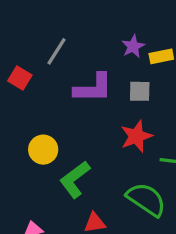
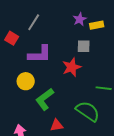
purple L-shape: (93, 88) -> (40, 54), moved
red star: (136, 136) -> (72, 67), moved

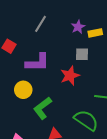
gray line: (34, 22) -> (40, 24), moved

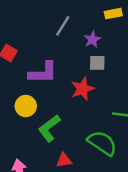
gray line: (40, 24) -> (63, 26), moved
purple star: (78, 27) -> (92, 39), moved
yellow rectangle: (95, 33) -> (113, 14), moved

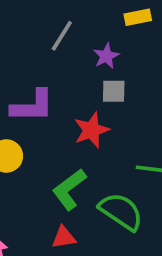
green L-shape: (49, 128) -> (69, 189), moved

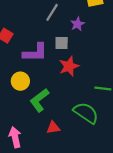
gray square: (114, 91) -> (62, 43), moved
green L-shape: (69, 189) -> (39, 100), moved

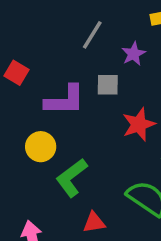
red star: (69, 66) -> (139, 124), moved

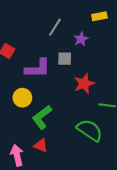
red triangle: (94, 222) -> (41, 145), moved, turned 32

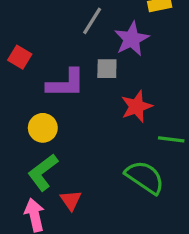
purple star: (81, 39) -> (132, 39), size x1.5
green L-shape: (42, 117) -> (43, 172), moved
red triangle: (41, 145) -> (71, 200), turned 32

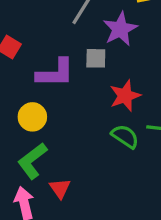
green semicircle: (145, 177) -> (125, 136), moved, size x0.7

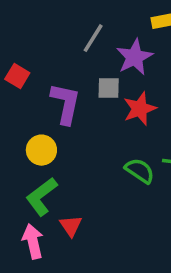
purple L-shape: (55, 73) -> (66, 104), turned -78
red star: (125, 96) -> (140, 109), moved

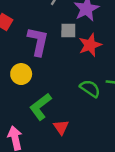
green L-shape: (41, 197) -> (40, 107), moved
red triangle: (71, 226) -> (61, 127), moved

